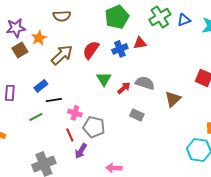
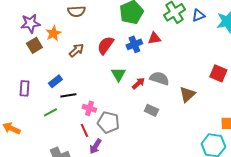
brown arrow: (62, 55) -> (76, 50), size x0.7

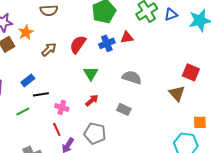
red arrow: (138, 83) -> (92, 100), moved
brown triangle: (187, 94) -> (177, 93), moved, turned -30
gray pentagon: (108, 122) -> (95, 133), moved

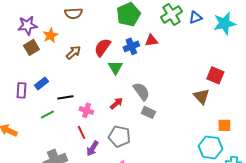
green triangle: (91, 73) -> (115, 67), moved
gray semicircle: (132, 77) -> (141, 91), moved, turned 36
blue rectangle: (28, 80) -> (41, 83), moved

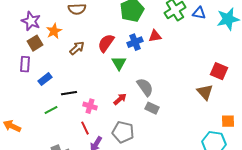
blue triangle: (195, 17) -> (199, 13), turned 32
purple star: (27, 25) -> (31, 21), turned 30
purple rectangle: (21, 90) -> (25, 64), moved

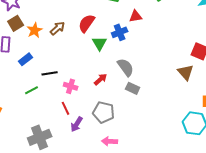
orange star: (54, 31) -> (35, 30), moved
blue cross: (135, 42) -> (120, 32), moved

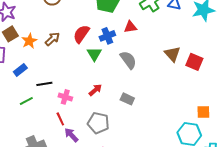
blue cross: (120, 32) -> (107, 36), moved
gray semicircle: (126, 67) -> (128, 60), moved
brown triangle: (186, 72) -> (172, 54), moved
purple arrow: (77, 124) -> (71, 135), turned 105

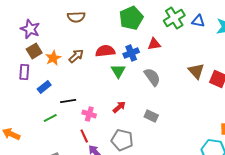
red semicircle: (81, 34) -> (105, 51), turned 48

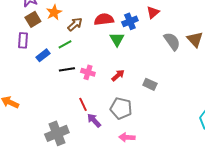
red triangle: (154, 44) -> (153, 12), turned -32
orange star: (53, 58) -> (54, 12), moved
gray semicircle: (152, 77) -> (172, 41), moved
pink cross: (89, 114) -> (88, 72), moved
green line: (50, 118) -> (65, 44), moved

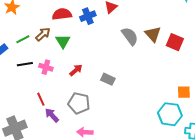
brown arrow: (75, 24) -> (43, 34), moved
green triangle: (117, 39) -> (63, 41), moved

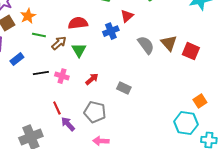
blue cross: (88, 16) -> (111, 31), moved
green line: (23, 39) -> (39, 35), moved, turned 40
orange square: (184, 92) -> (200, 101), turned -32

